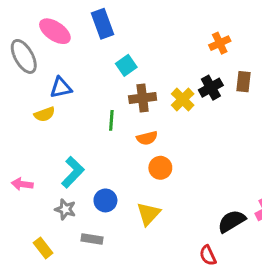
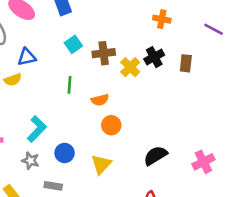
orange cross: (220, 43) -> (162, 19), turned 36
cyan square: (126, 65) -> (73, 44), moved
brown rectangle: (244, 82) -> (186, 63), moved
brown cross: (143, 98) -> (104, 53), moved
black semicircle: (232, 221) -> (155, 156), moved

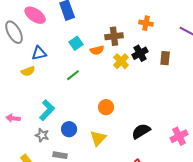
brown cross: (104, 53) -> (114, 36), moved
green line: (70, 85) -> (73, 75), turned 48
orange semicircle: (100, 100) -> (97, 50), moved

